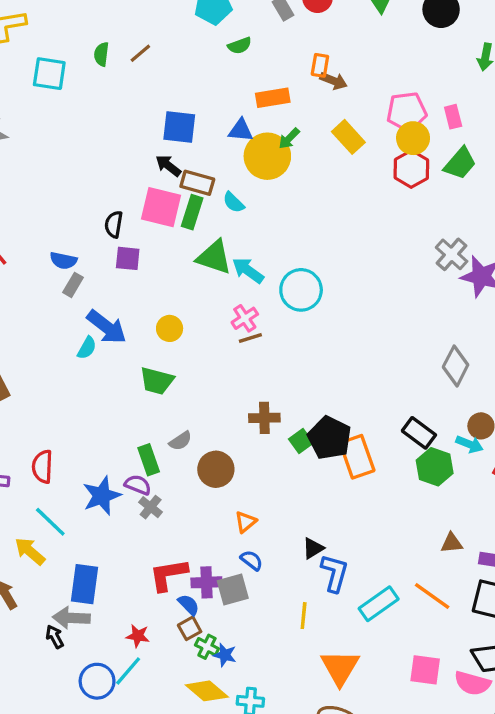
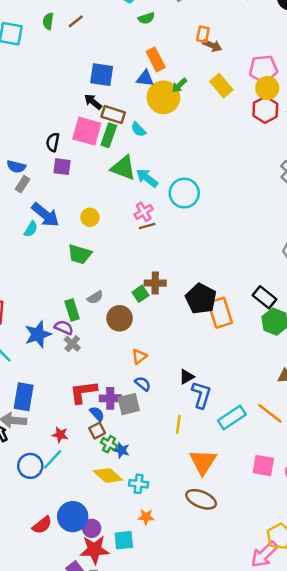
orange rectangle: (273, 98) -> (156, 60), moved, turned 70
green square: (301, 441) -> (140, 294), moved

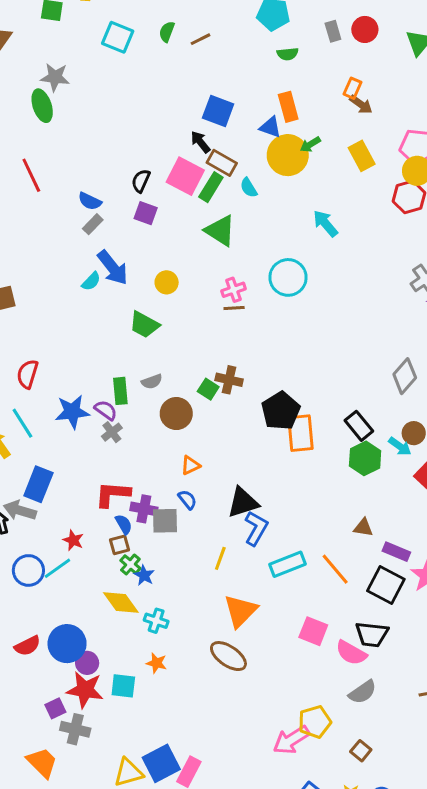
cyan arrow: (147, 178) -> (325, 224), moved
green square: (140, 294) -> (208, 389), turned -35
black triangle: (187, 377) -> (243, 502), size x1.6

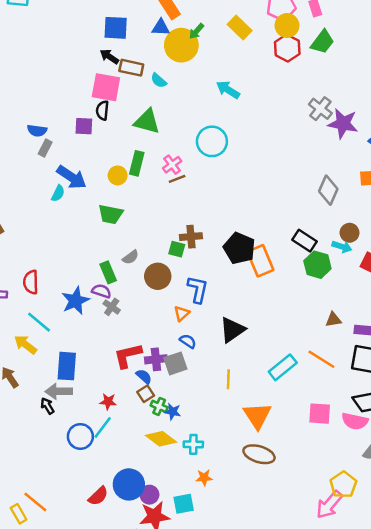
black semicircle: (141, 181) -> (102, 110), moved
green rectangle: (211, 187) -> (137, 163), moved
blue L-shape: (256, 528) -> (198, 289), moved

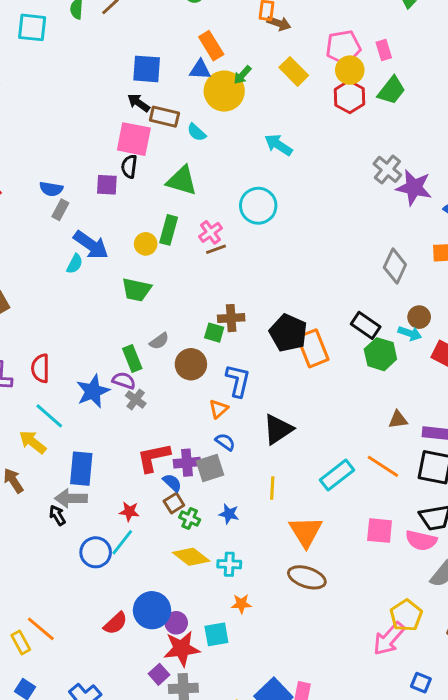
blue star: (173, 412) -> (229, 514), moved

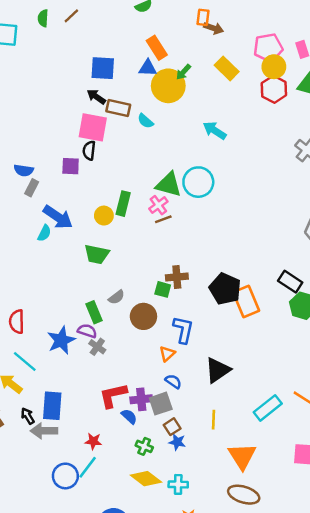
green triangle: (182, 181) -> (169, 185), moved
brown square: (174, 503) -> (172, 427), moved
black arrow: (57, 515) -> (28, 416), moved

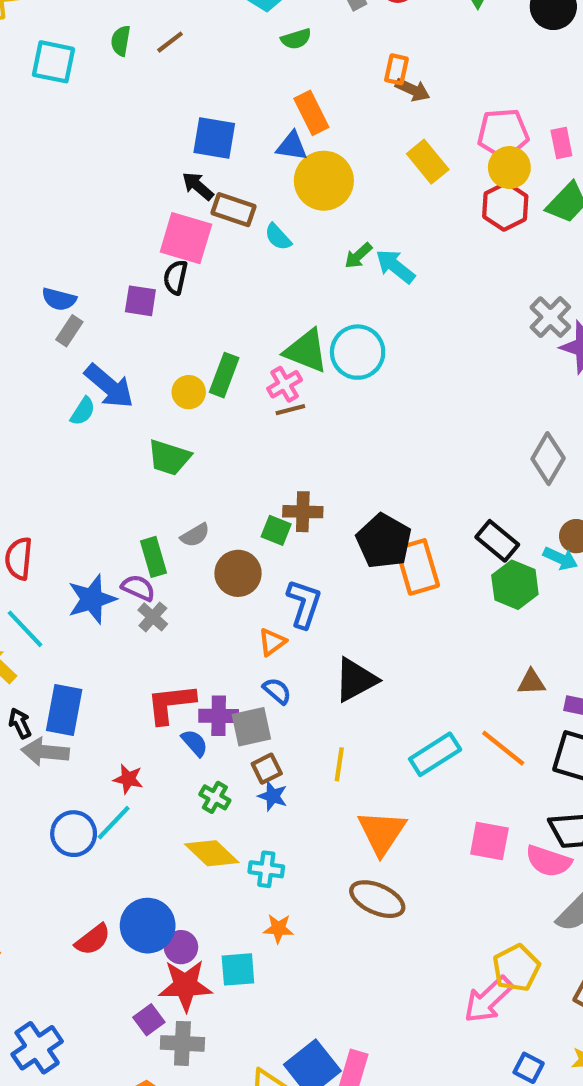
green arrow: (183, 72) -> (358, 256), moved

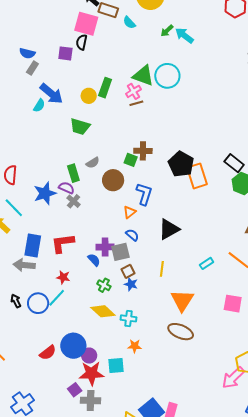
red L-shape: (171, 704) -> (63, 243), moved
black arrow: (20, 723) -> (16, 301), moved
cyan rectangle: (435, 754) -> (207, 263), size x0.6

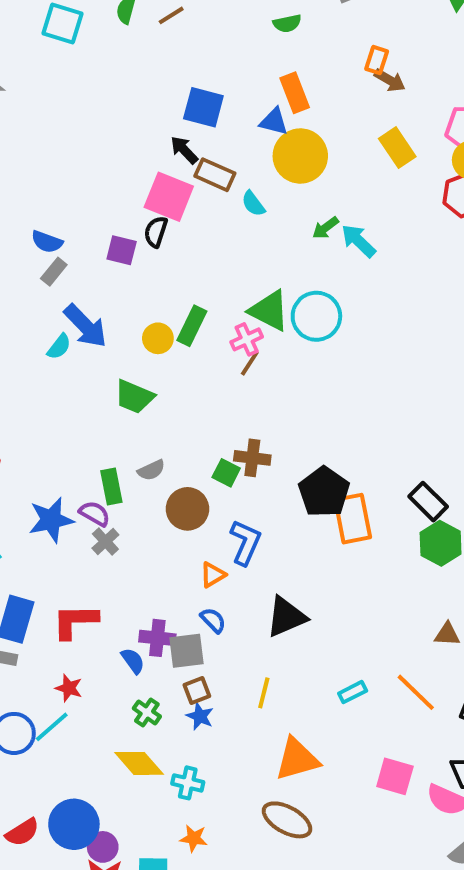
brown line: (136, 103) -> (250, 363), turned -48
orange triangle: (182, 300) -> (297, 759), turned 35

